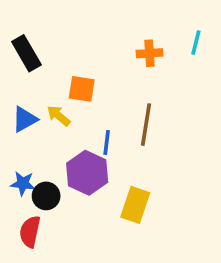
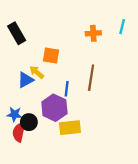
blue triangle: (25, 119) -> (26, 80), moved
yellow rectangle: (135, 205) -> (70, 128), moved, turned 65
red semicircle: (30, 232) -> (19, 132), moved

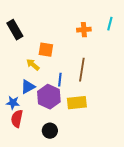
blue triangle: (26, 80) -> (28, 87), moved
black circle: (29, 122) -> (50, 131), moved
yellow rectangle: (70, 128) -> (77, 103), moved

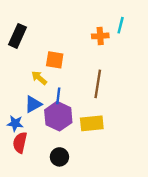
cyan line: (110, 24) -> (121, 25), moved
black rectangle: (15, 30) -> (18, 36), turned 54
blue line: (60, 80) -> (58, 96), moved

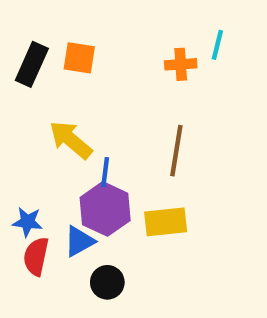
orange square: (55, 60) -> (79, 58), moved
yellow arrow: (39, 78) -> (71, 140), size x1.5
blue triangle: (33, 104) -> (79, 241), moved

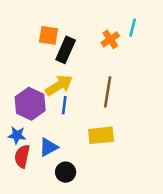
black rectangle: (32, 64) -> (66, 50), moved
orange cross: (181, 64) -> (110, 39), turned -30
yellow arrow: (71, 140) -> (59, 85), moved, turned 108
purple hexagon: (105, 209) -> (30, 104), moved

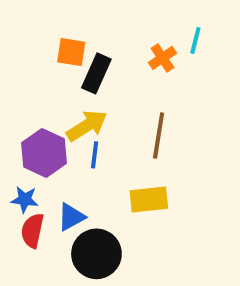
black circle: (66, 172) -> (96, 254), size x1.6

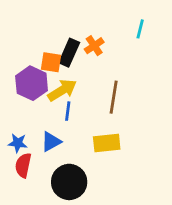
orange square: (71, 52) -> (51, 62), moved
orange cross: (162, 58) -> (94, 46), moved
purple hexagon: (44, 153) -> (32, 83), moved
blue triangle: (71, 217) -> (51, 142), moved

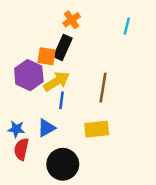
orange cross: (94, 46) -> (72, 20), moved

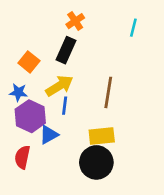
orange square: (46, 56) -> (29, 62), moved, turned 30
purple hexagon: (29, 75) -> (30, 116), moved
blue star: (16, 129) -> (18, 92), moved
black circle: (63, 164) -> (96, 162), moved

